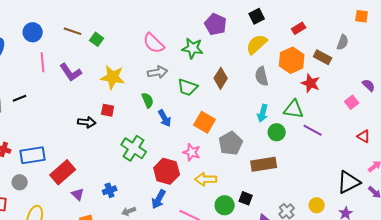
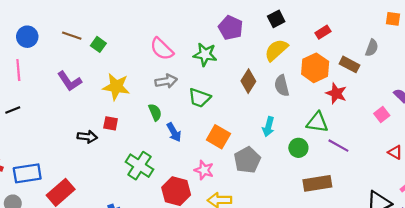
pink line: (43, 62) -> (18, 70), moved
brown diamond: (221, 78) -> (248, 81), moved
cyan arrow: (263, 113) -> (268, 127), moved
brown rectangle: (264, 164) -> (317, 183), moved

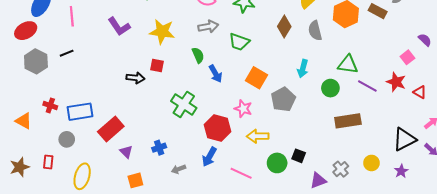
red star: (336, 93) -> (396, 82), moved

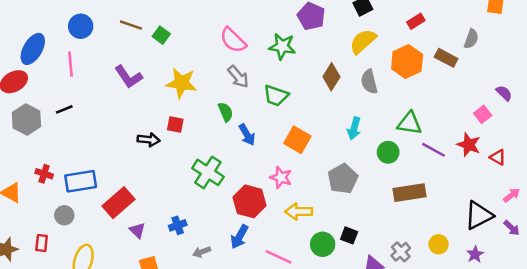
gray arrow: (208, 26) -> (238, 77), turned 60
gray pentagon: (283, 99) -> (343, 179), moved

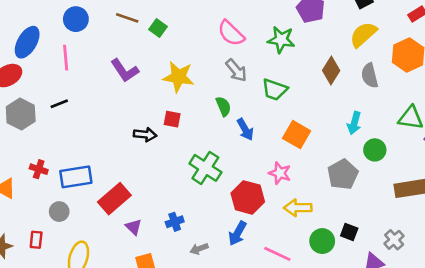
green circle: (388, 152) -> (375, 150), moved
gray cross: (401, 252) -> (394, 240), moved

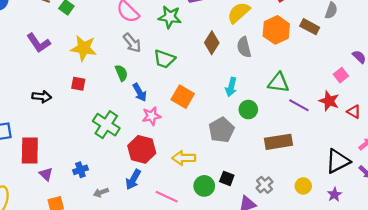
black arrow: (145, 135) -> (42, 97), moved
pink star: (280, 173) -> (151, 116), moved, turned -30
red rectangle: (114, 199) -> (30, 150), turned -48

